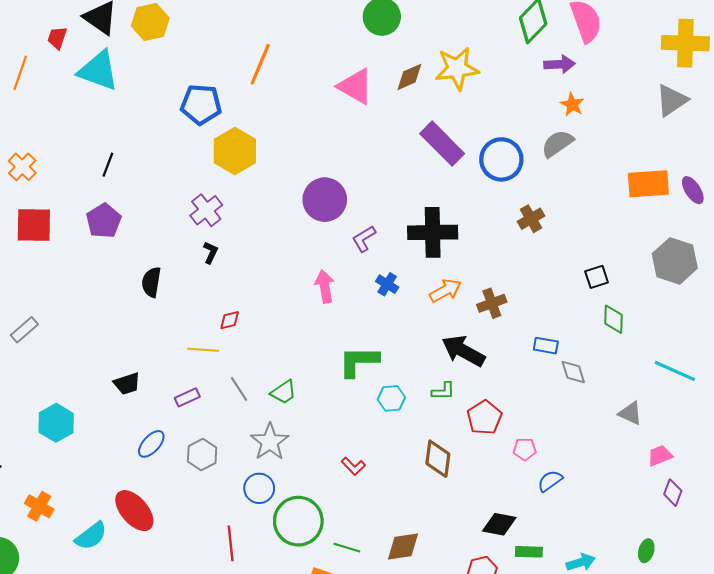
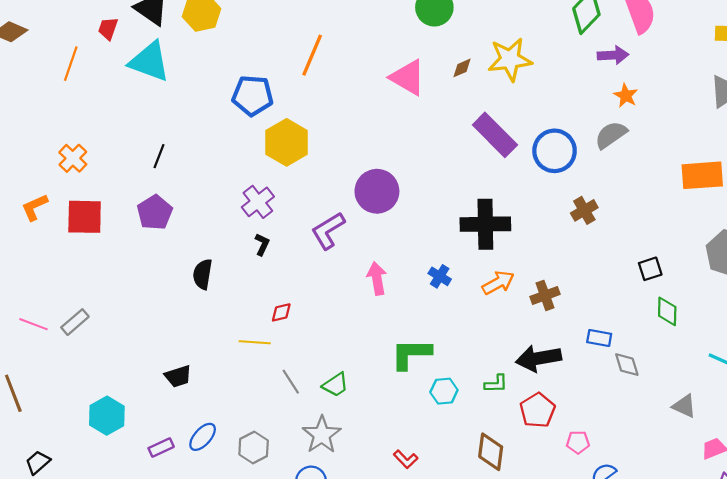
brown diamond: (409, 77) -> (462, 68), size x0.7
purple L-shape: (364, 239) -> (328, 231), moved, size x1.4
black arrow: (463, 351) -> (539, 358), moved, turned -39
purple rectangle: (187, 397) -> (161, 448), moved

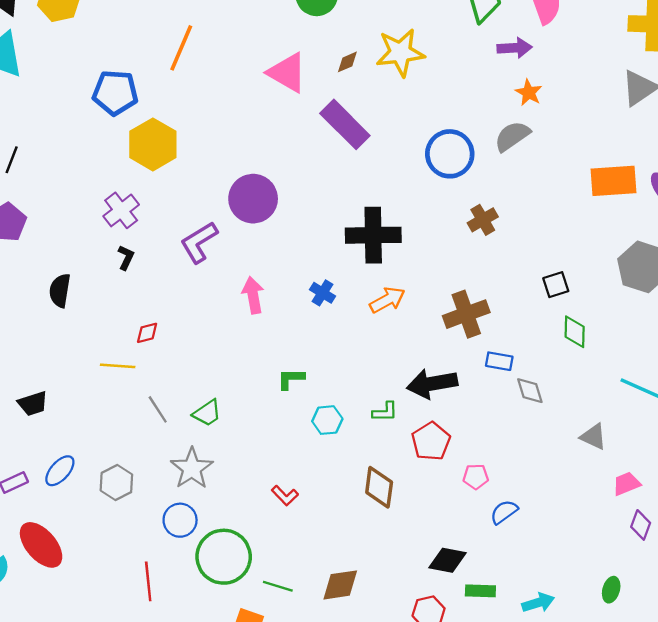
purple rectangle: (495, 135) -> (345, 124), moved
brown cross: (545, 295) -> (466, 314), moved, size x1.4
green L-shape: (411, 354) -> (291, 379), size x0.6

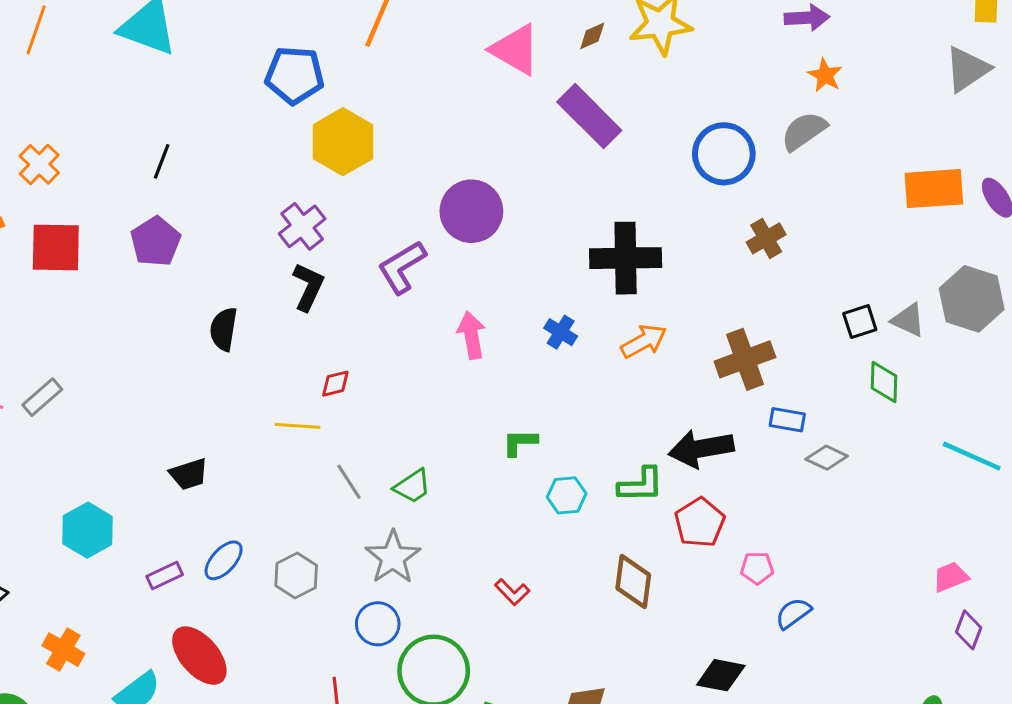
black L-shape: (126, 258) -> (308, 287), size x1.5
gray diamond: (530, 391) -> (827, 458), turned -48
green L-shape: (385, 412) -> (641, 485), size x1.4
gray triangle: (593, 437) -> (908, 320), moved

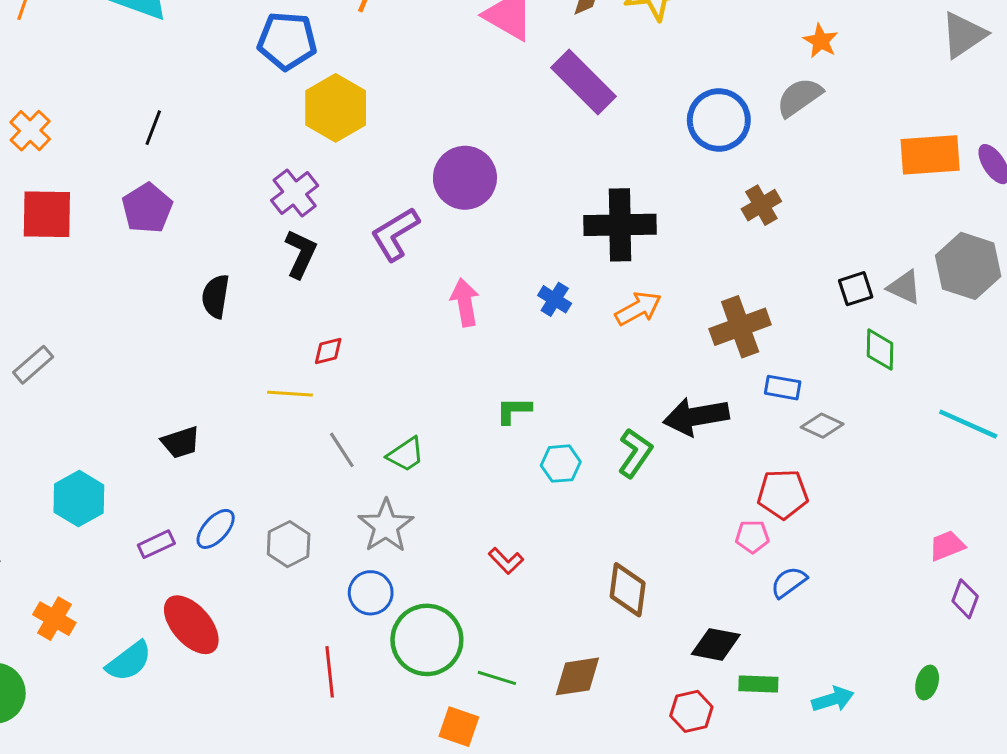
green L-shape: (641, 485) -> (635, 453), turned -54
red pentagon: (700, 523) -> (783, 494), moved, turned 30
brown diamond: (633, 582) -> (628, 590), moved

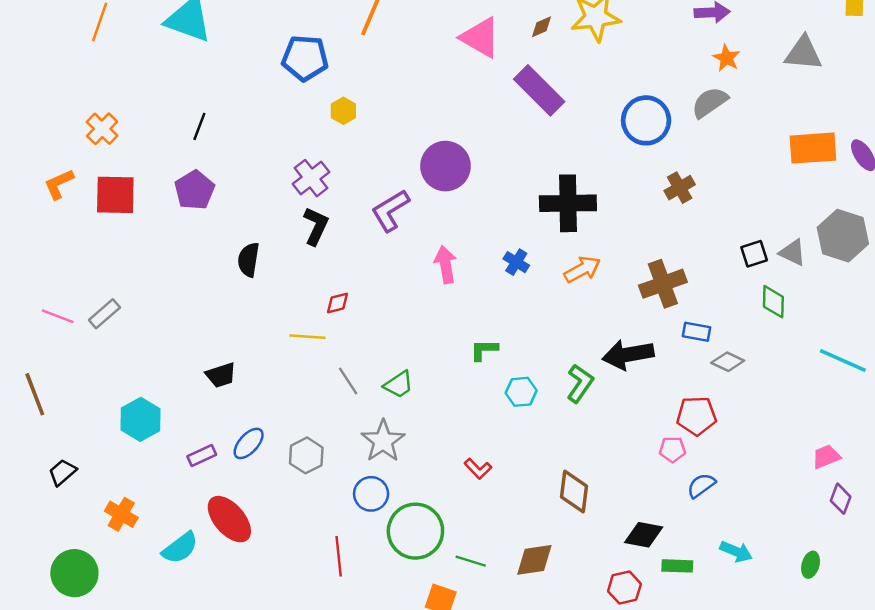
gray triangle: (964, 35) -> (803, 53), moved, turned 39
yellow hexagon: (336, 108) -> (343, 111), size x0.5
cyan arrow: (833, 699) -> (736, 552), moved, turned 40

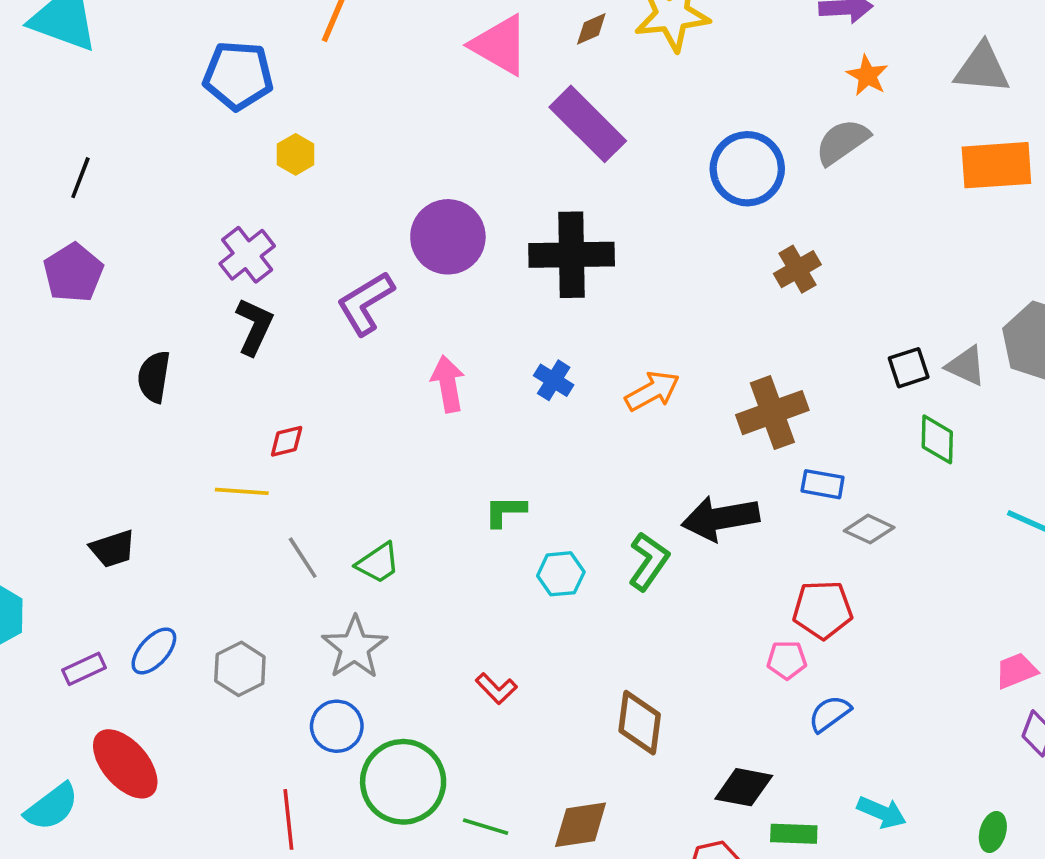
orange rectangle: (813, 148) -> (996, 165), moved
black cross: (568, 203) -> (572, 255), moved

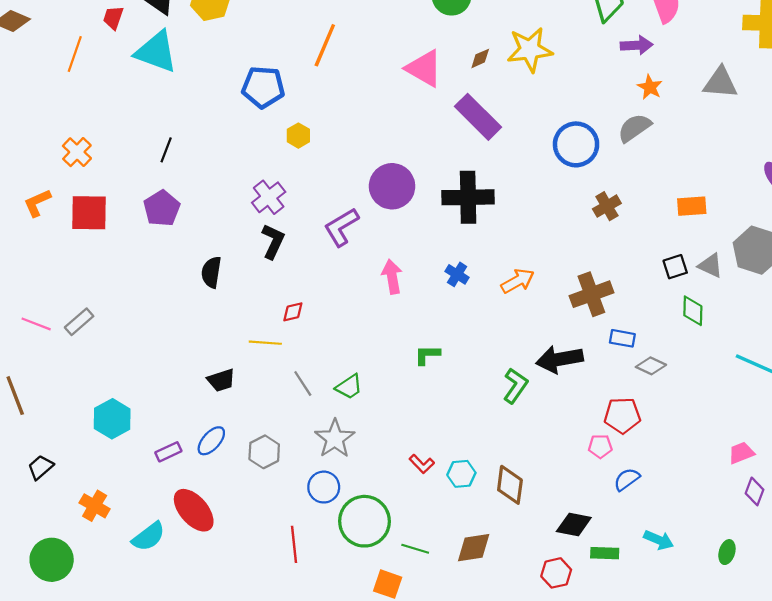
orange rectangle: (996, 165) -> (692, 206), moved, size x0.7
black trapezoid: (113, 549) -> (221, 380), moved
cyan hexagon: (561, 574) -> (461, 474), moved

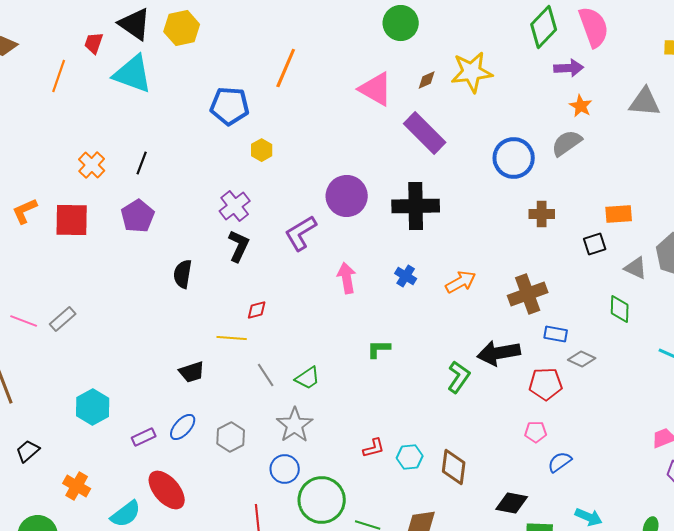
orange cross: (77, 152) -> (92, 165), moved
brown cross: (607, 206) -> (542, 214), turned 30
black square: (675, 267) -> (595, 244), moved
red pentagon: (622, 415) -> (546, 384), moved
red L-shape: (422, 464) -> (374, 448), turned -60

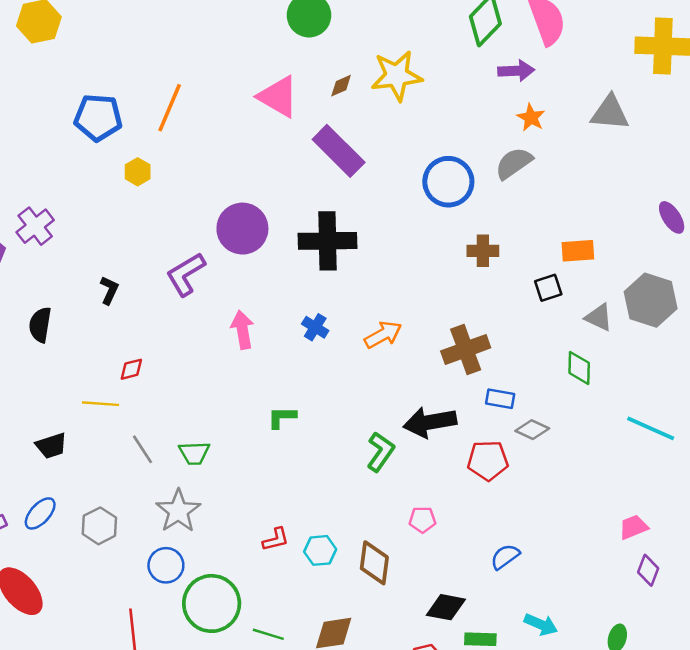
orange line: (286, 68) -> (170, 108), moved
purple cross: (235, 206) -> (35, 226), moved
black L-shape: (239, 246) -> (109, 290), size x0.7
green trapezoid: (308, 378) -> (194, 453), turned 32
pink pentagon: (536, 432) -> (422, 520), moved

